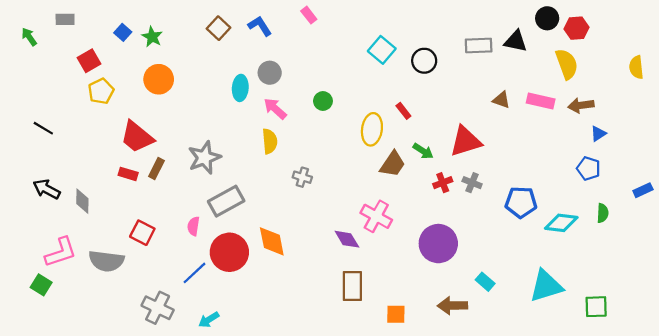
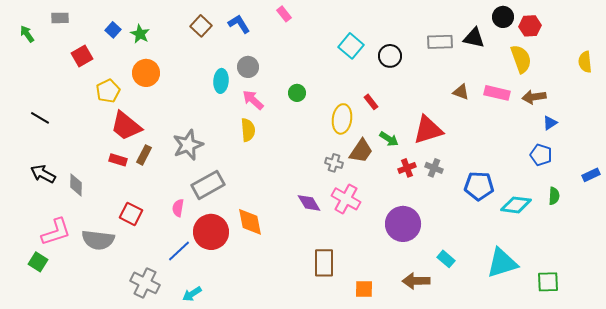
yellow pentagon: (101, 91) -> (108, 91), moved
gray cross: (302, 177) -> (334, 163), moved
purple diamond: (347, 239) -> (309, 203), moved

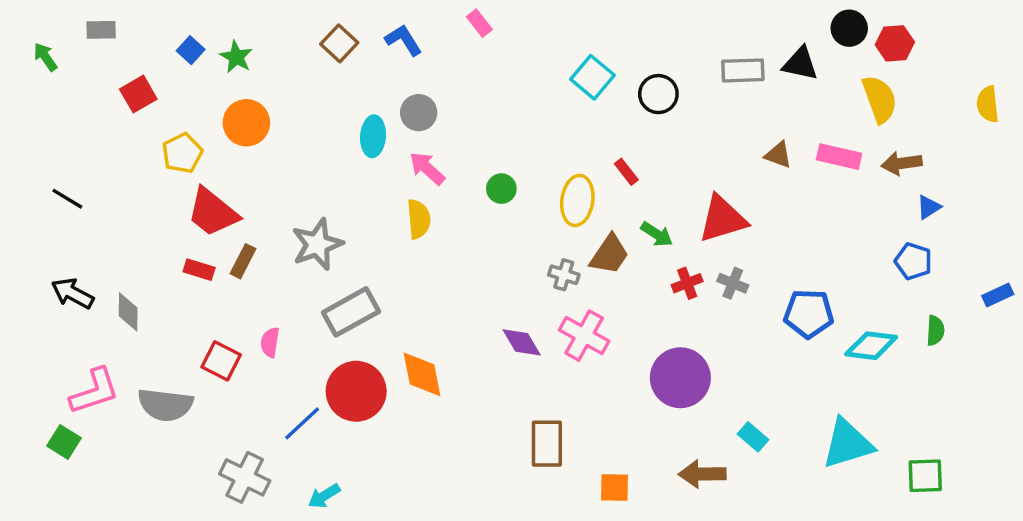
green circle: (297, 93) -> (501, 189), moved
pink semicircle: (178, 208) -> (270, 342), moved

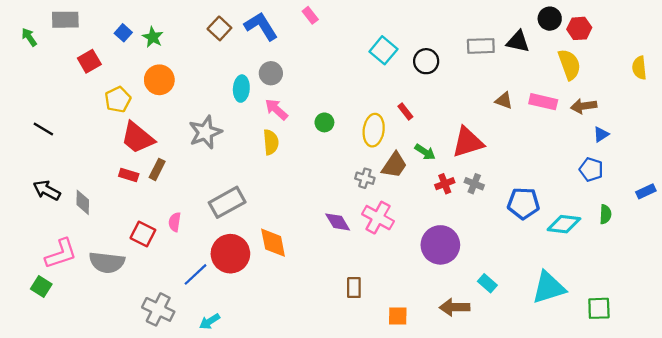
gray rectangle: (101, 30) -> (65, 20), size x1.4
blue L-shape: (403, 40) -> (261, 26), size x1.4
gray star: (317, 244) -> (205, 132), moved
brown rectangle: (547, 444) -> (354, 288), size x0.7

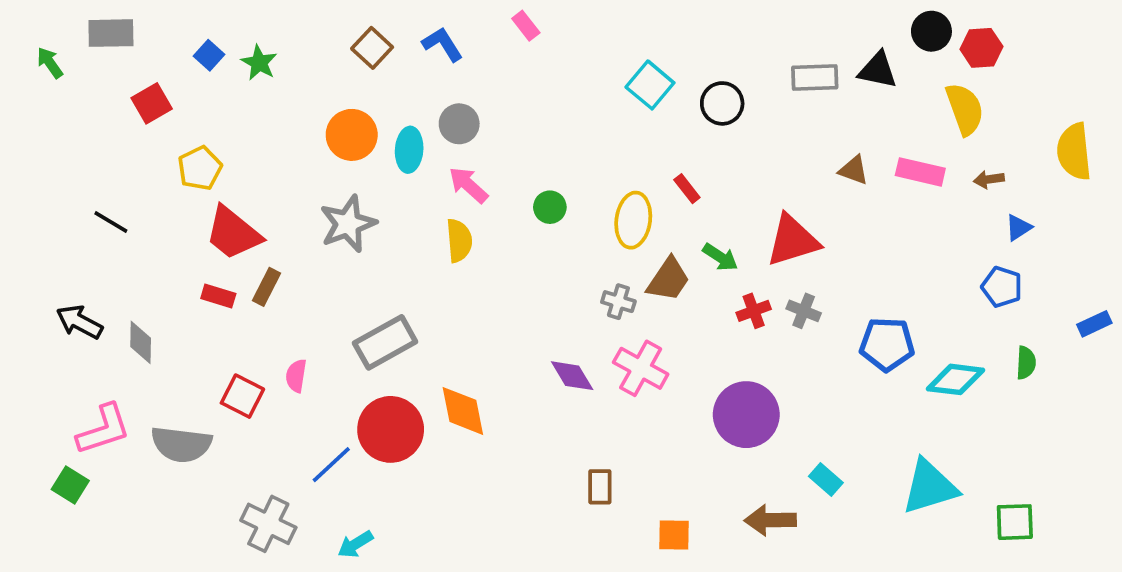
blue L-shape: (261, 26) -> (442, 44), size x0.7
yellow semicircle: (639, 68) -> (1074, 152), moved, size x1.4
orange circle: (159, 80) -> (352, 135), moved
brown arrow: (584, 106) -> (989, 179), size x0.7
black line: (43, 129) -> (111, 222), moved

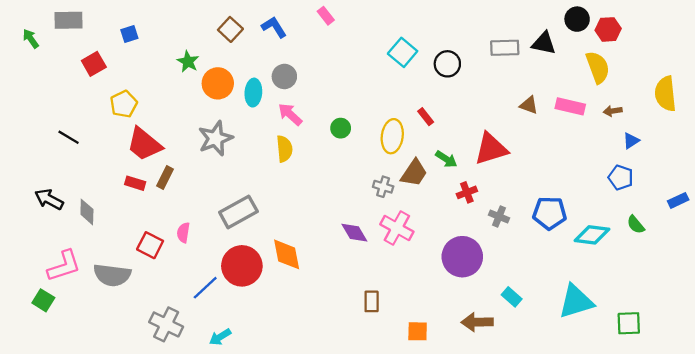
blue square: (209, 55) -> (129, 34), turned 30
green star: (259, 63) -> (188, 62), moved
gray cross: (804, 311) -> (499, 217), moved
green semicircle: (1026, 363) -> (636, 225), turned 138

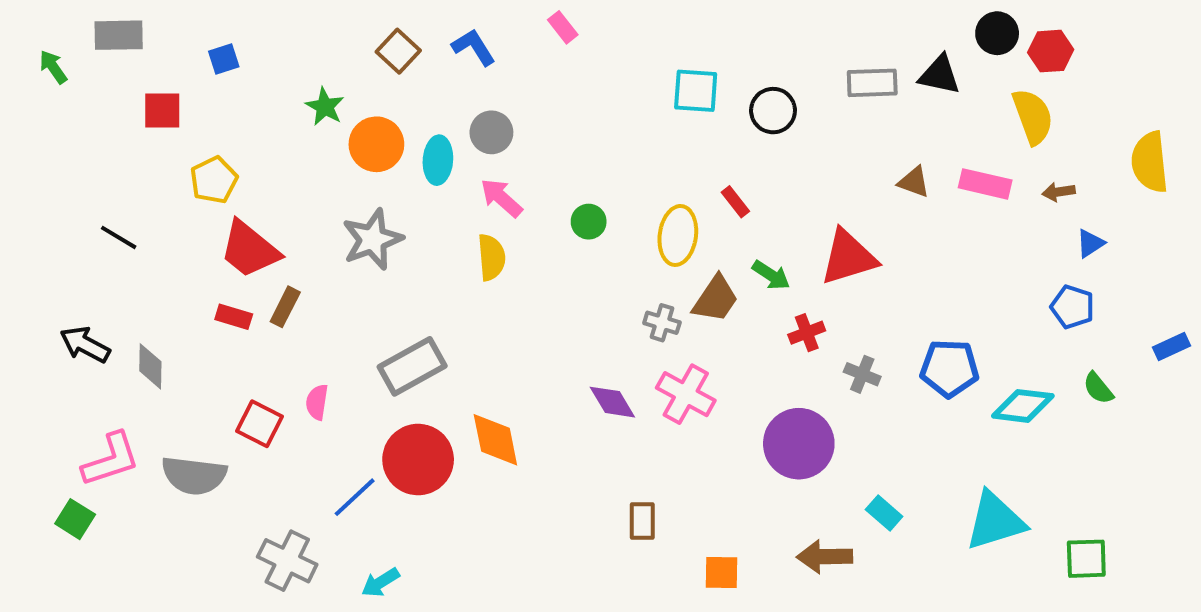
cyan square: (403, 52) -> (696, 91), turned -36
red square: (94, 64) -> (162, 111), turned 30

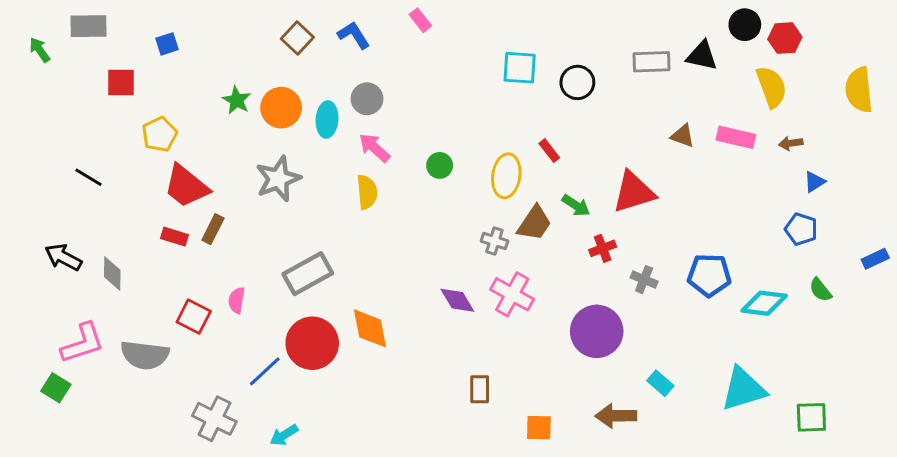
green star: (325, 107) -> (237, 100), moved
yellow semicircle: (1150, 162) -> (859, 90), moved

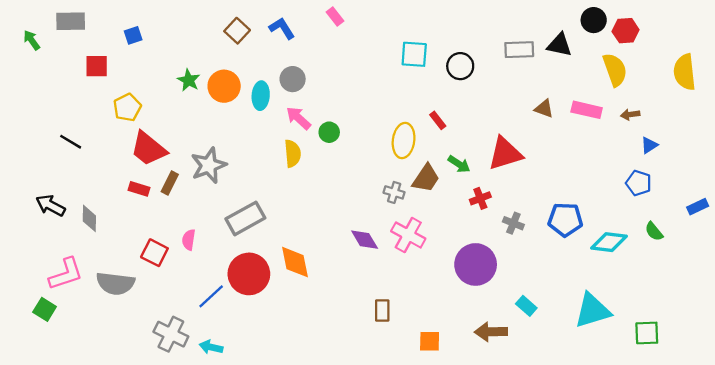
green circle: (440, 165) -> (329, 132), moved
gray star: (278, 179) -> (209, 165), moved
cyan arrow: (284, 435) -> (211, 347), moved, turned 45

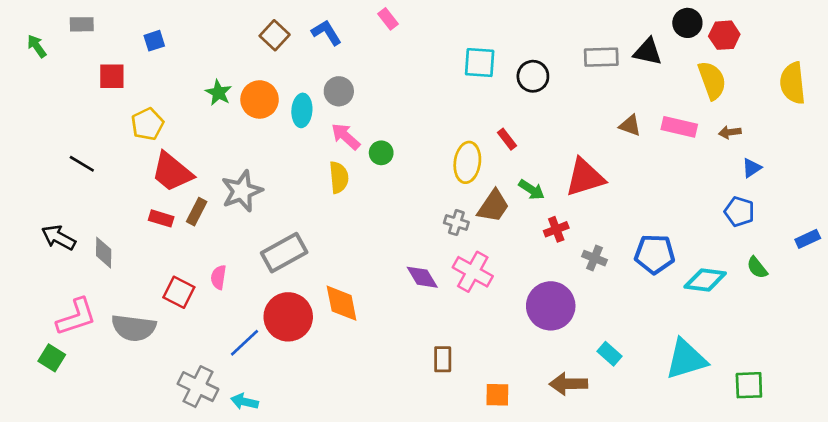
gray rectangle: (71, 21) -> (82, 24), size x0.7

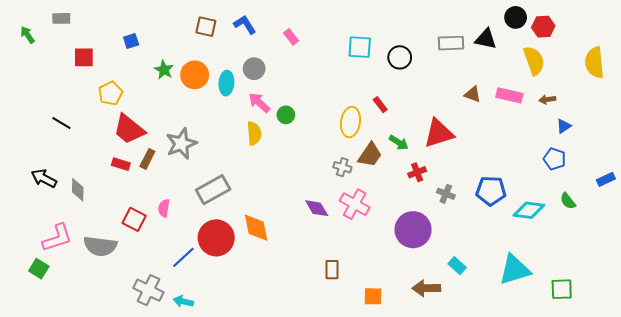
pink rectangle: (388, 19) -> (291, 37), moved
brown square: (275, 35) -> (206, 27), turned -30
blue square: (154, 41) -> (131, 41), moved

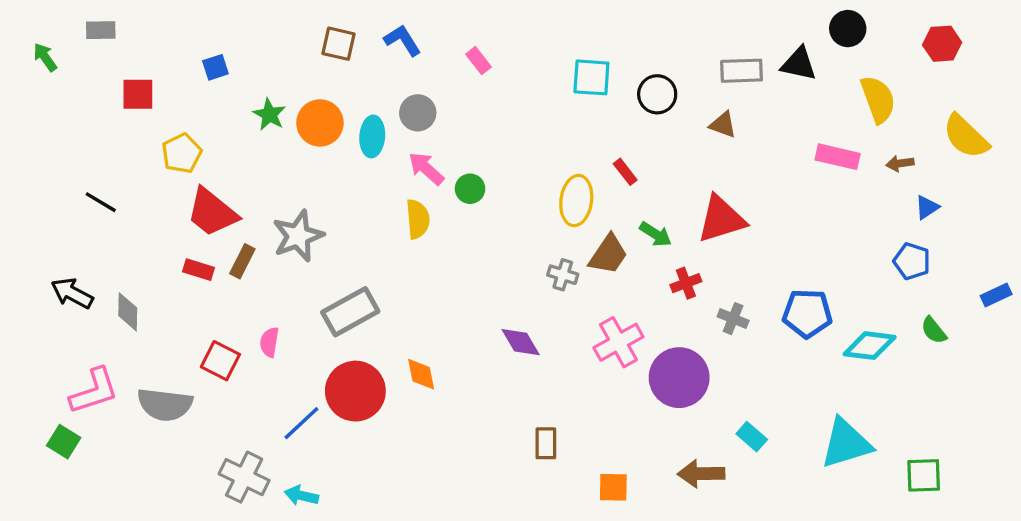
red hexagon: (543, 27) -> (942, 44), moved
yellow semicircle: (595, 63) -> (966, 136), moved, turned -40
brown triangle: (473, 94) -> (723, 125), moved
pink cross: (355, 204) -> (618, 342), moved, turned 32
orange diamond: (256, 228) -> (421, 374), size x0.7

